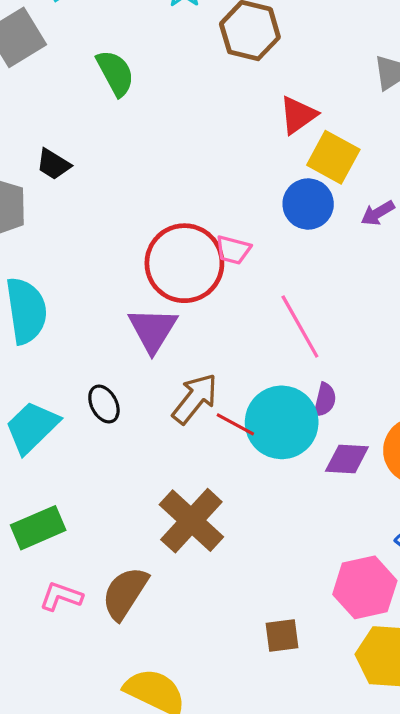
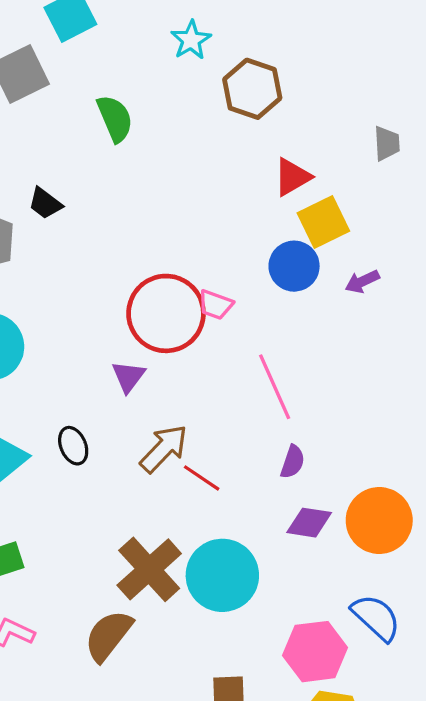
yellow square: (333, 157) -> (323, 222), turned 30
purple triangle: (153, 330) -> (128, 376), size x0.7
cyan circle: (282, 422) -> (222, 575), moved
brown semicircle: (125, 593) -> (108, 636), moved

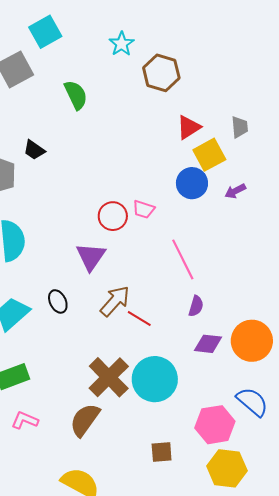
gray trapezoid: (387, 143) -> (240, 127), moved
red circle: (166, 313) -> (113, 216), size x0.6
purple triangle: (128, 376) -> (91, 257), size x1.4

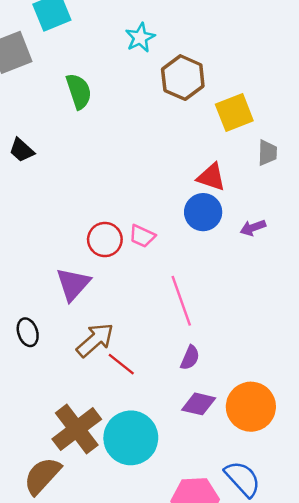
red triangle: (189, 127) -> (211, 177), moved, turned 44
yellow square: (209, 155) -> (234, 112), moved

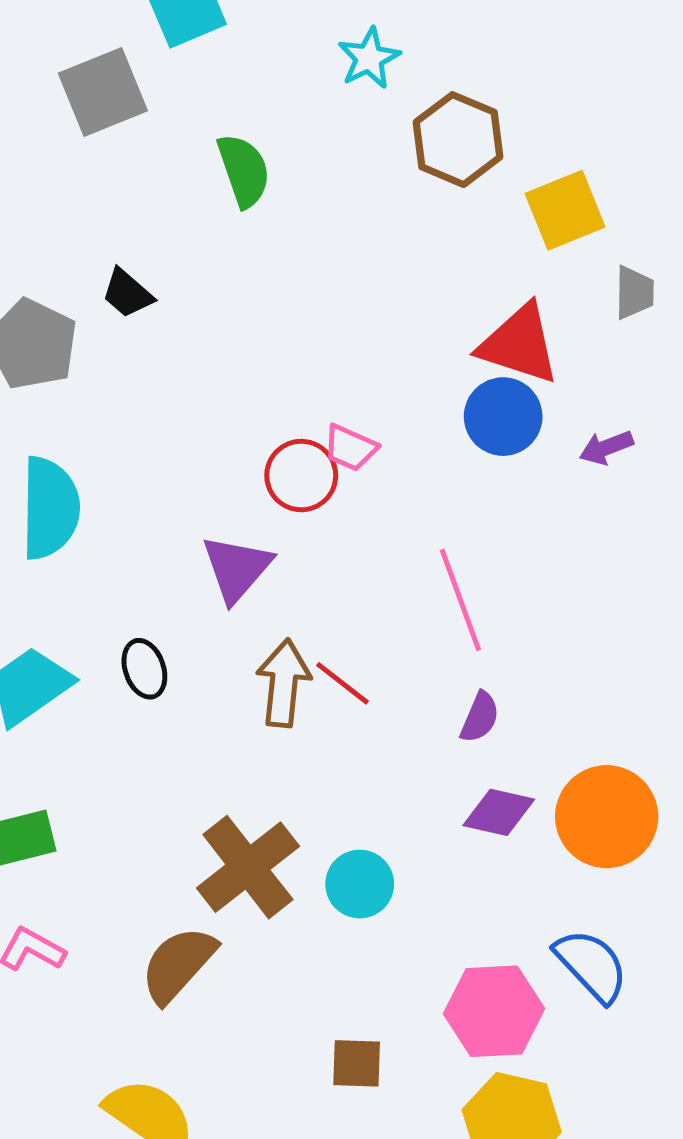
red triangle: (211, 177) -> (519, 344), size x1.4
pink trapezoid: (142, 236) -> (350, 448), moved
brown arrow: (95, 340) -> (283, 683), turned -42
red line: (121, 364) -> (342, 683), moved
cyan circle: (131, 438) -> (360, 884), size x0.6

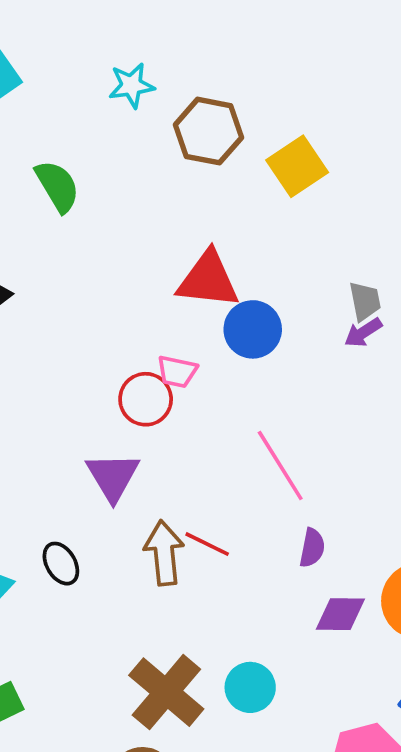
cyan star: (369, 58) -> (131, 85), turned 30
gray trapezoid: (634, 292) -> (365, 301), moved
red triangle: (519, 344) -> (208, 280), moved
blue circle: (503, 417) -> (253, 329), moved

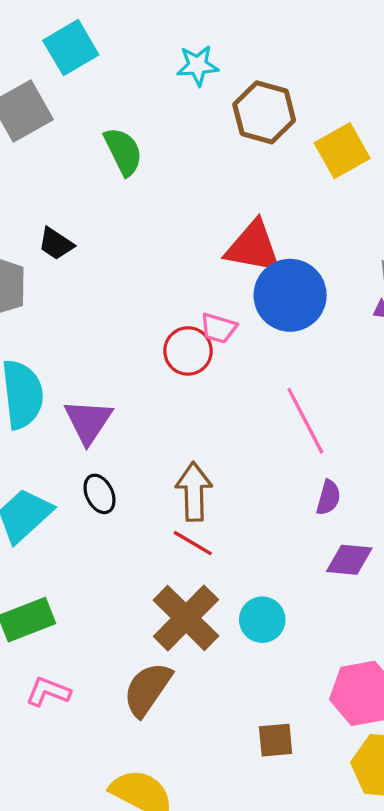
blue circle: (253, 329) -> (290, 295), size x1.4
purple triangle: (113, 477) -> (88, 421), moved
red line: (207, 544) -> (193, 543), moved

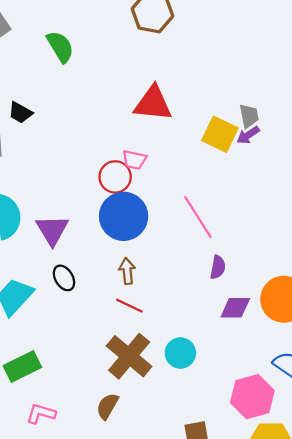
yellow square: (342, 151) -> (220, 134), moved, turned -30
blue circle: (290, 295) -> (124, 216), moved
brown arrow: (194, 492) -> (127, 271), size x0.7
brown semicircle: (147, 689) -> (107, 406), size x0.7

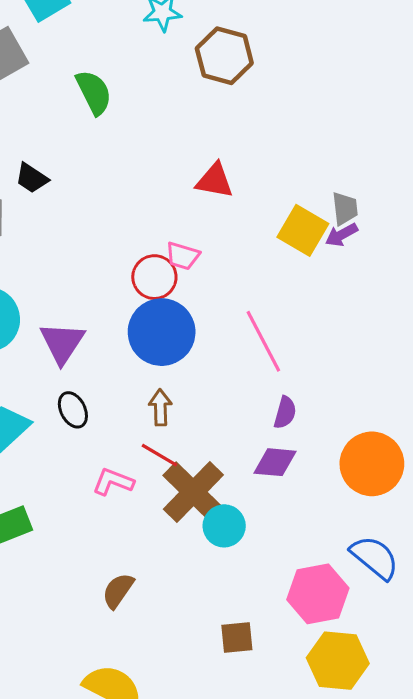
red triangle: (153, 103) -> (215, 181), size x0.7
purple diamond: (235, 308) -> (275, 462), moved
brown cross: (129, 356) -> (193, 492), moved
pink L-shape: (41, 414) -> (113, 482), moved

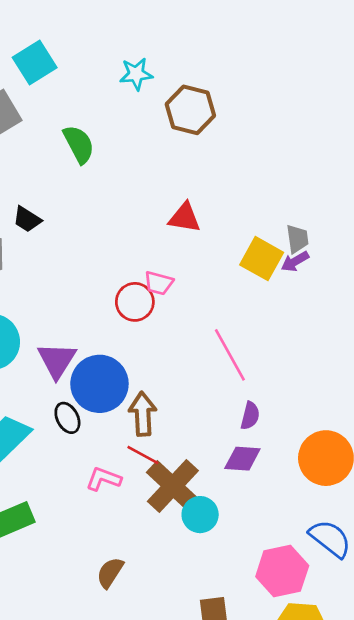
blue circle: (162, 332) -> (99, 384), moved
brown arrow: (160, 407) -> (143, 414), size x1.4

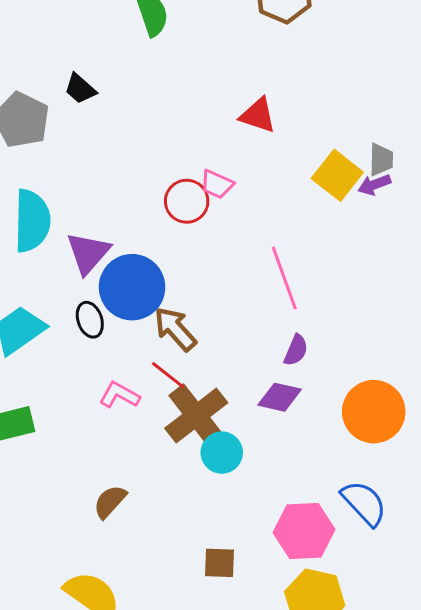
brown arrow: (143, 414) -> (175, 329), turned -48

